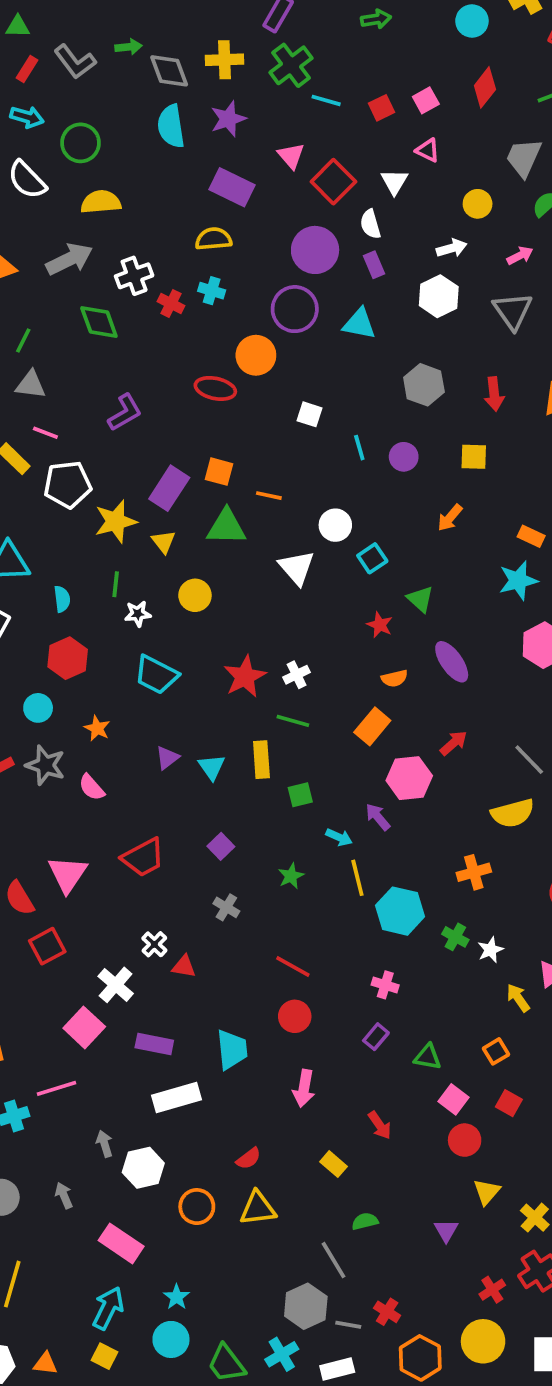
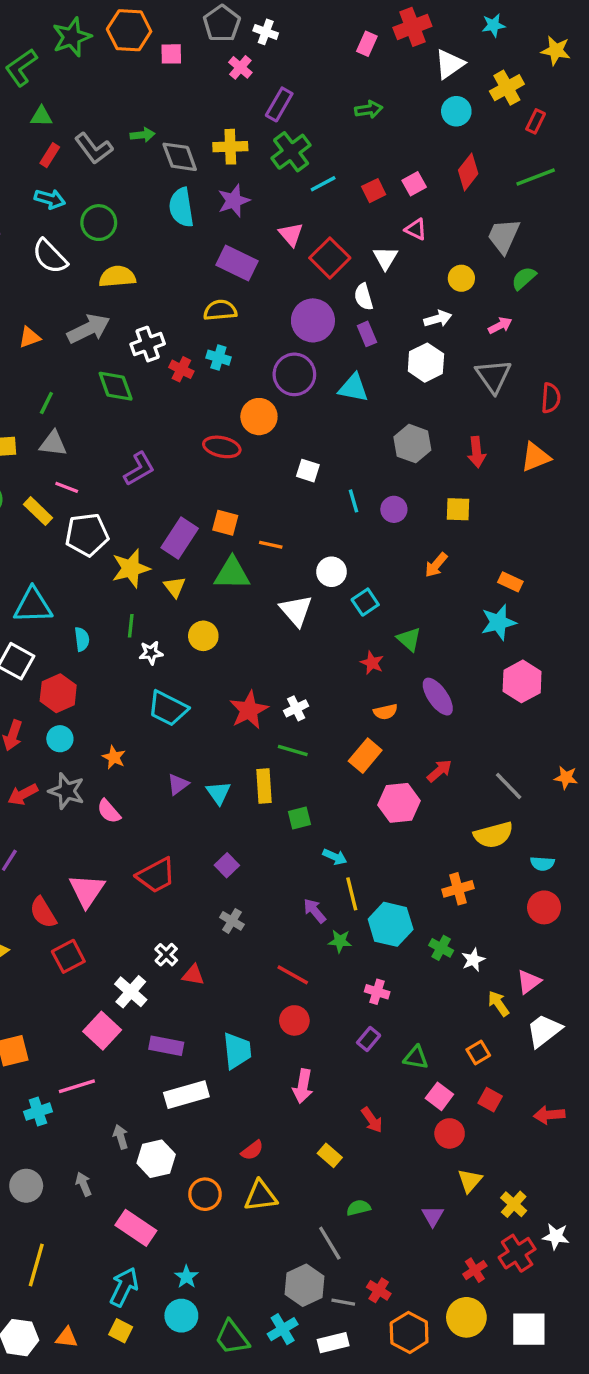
cyan line: (326, 100) -> (323, 184), turned -44
red hexagon: (68, 658) -> (58, 693), moved
purple arrow: (378, 817) -> (315, 911), moved
green star: (291, 876) -> (340, 941), moved, turned 30

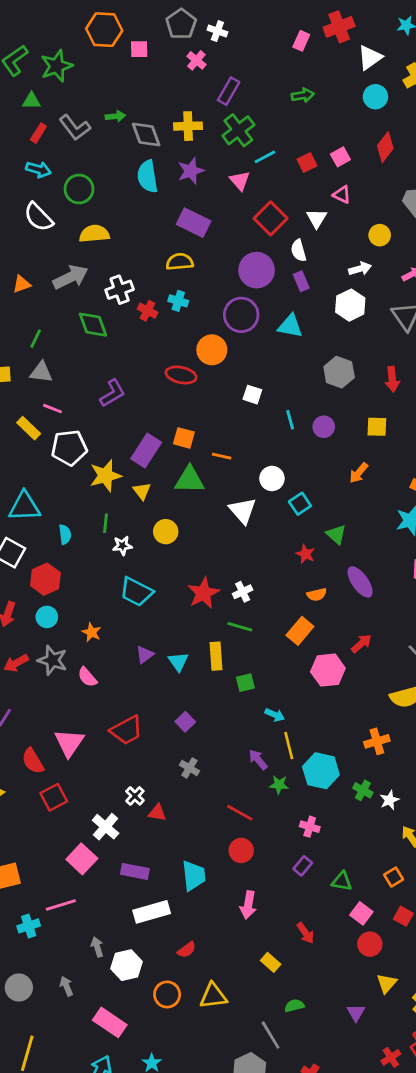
green star: (72, 37) -> (57, 66), moved
pink triangle: (291, 234) -> (240, 181), moved
red semicircle: (252, 1150) -> (187, 950), moved

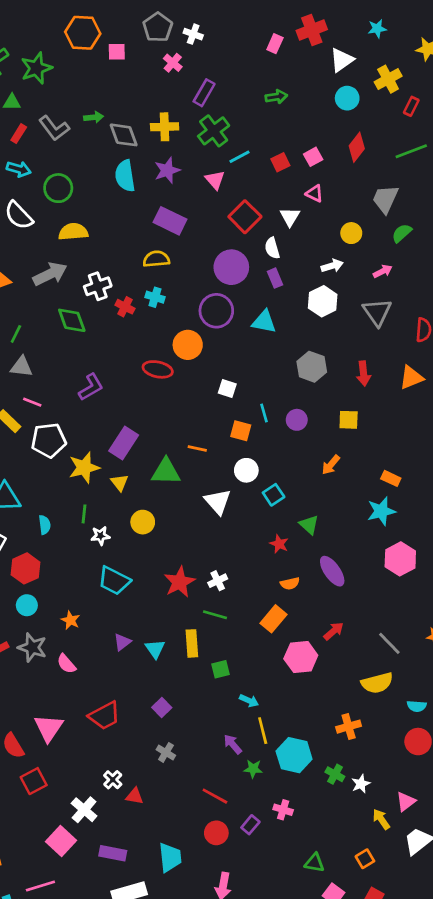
orange square: (184, 438) -> (241, 431), moved
purple rectangle: (303, 866) -> (250, 825), moved

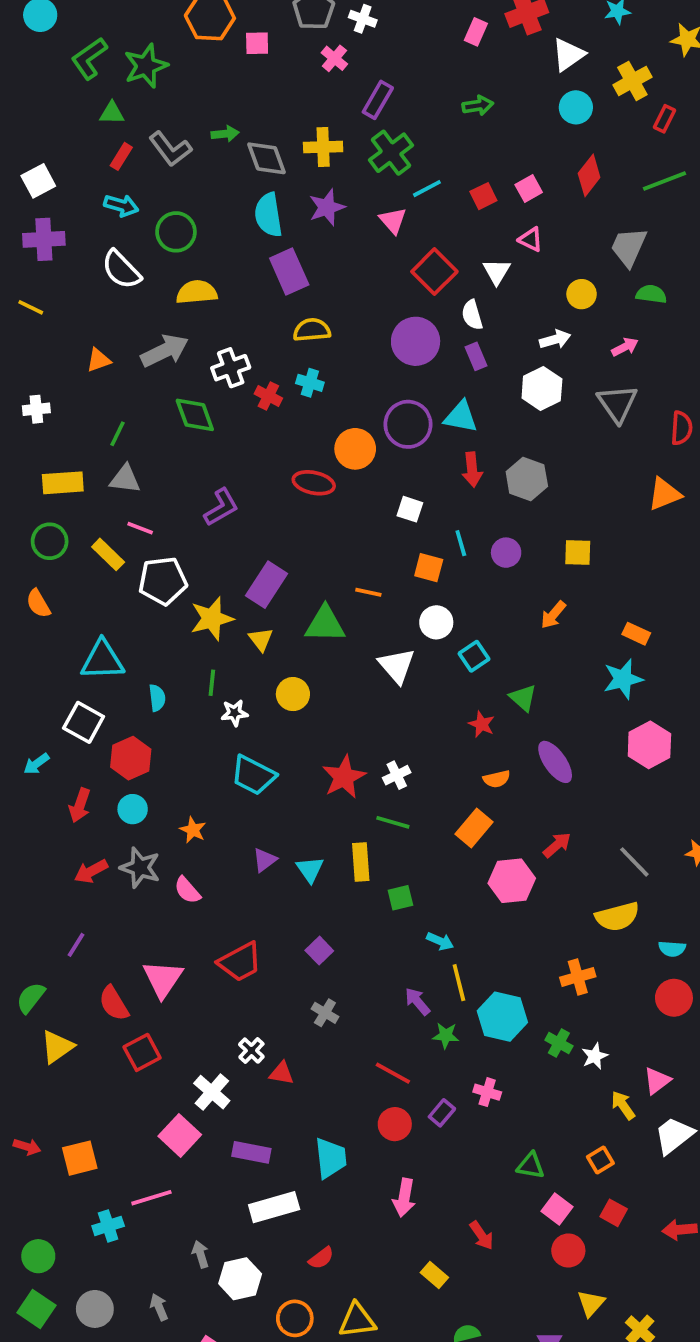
purple rectangle: (170, 221) -> (289, 272), moved, turned 40
green semicircle: (402, 233) -> (651, 294), turned 50
purple circle: (216, 311) -> (408, 424), moved
red arrow: (364, 373) -> (472, 470), moved

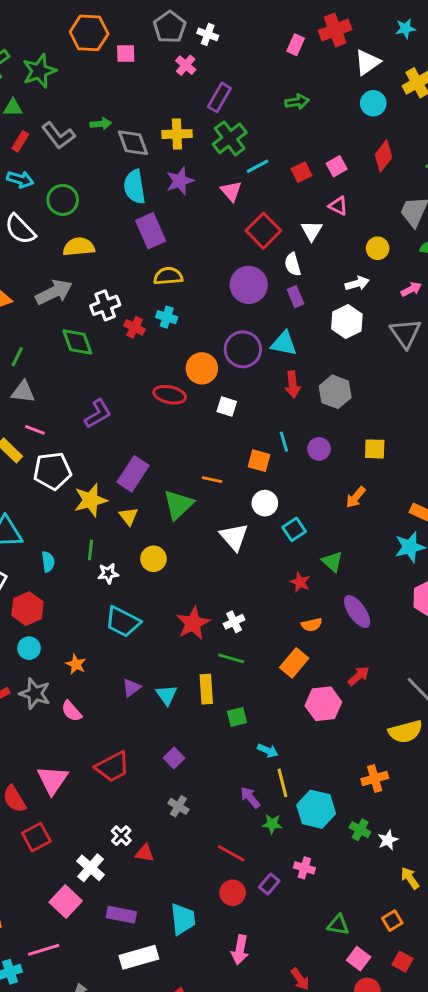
white square: (410, 509) -> (227, 406), moved
green triangle: (325, 624) -> (178, 505), turned -44

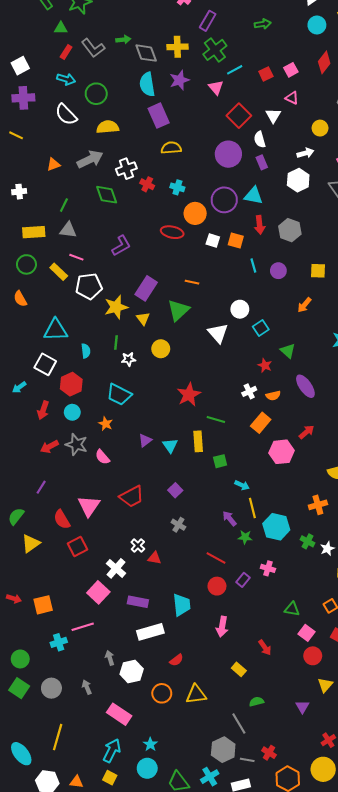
cyan cross: (167, 317) -> (177, 187), moved
orange square: (259, 461) -> (236, 240), moved
orange line: (212, 480) -> (192, 282), moved
cyan trapezoid: (123, 622) -> (119, 395), moved
white cross: (234, 622) -> (249, 391), moved

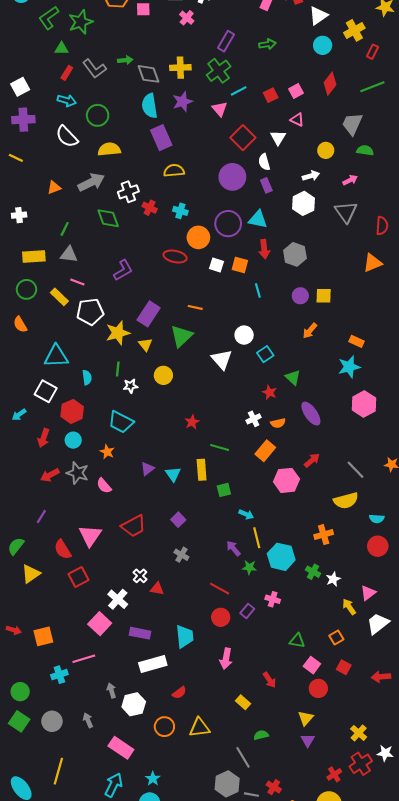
purple rectangle: (208, 21) -> (226, 41), moved
purple circle: (278, 271) -> (300, 296), moved
red star: (189, 395) -> (192, 422), size x0.6
yellow triangle: (325, 685) -> (306, 718), moved

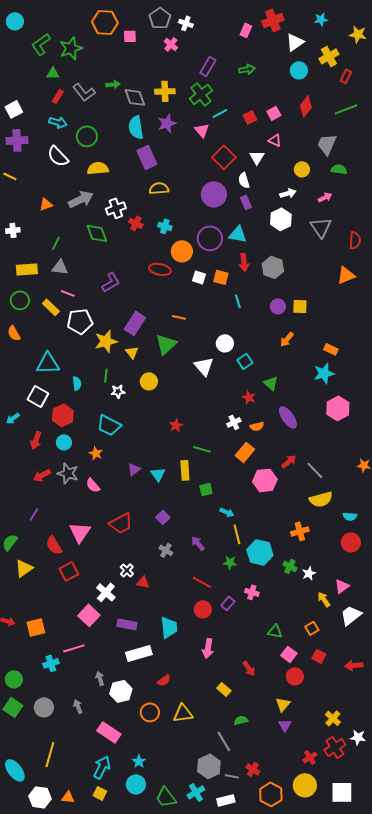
gray line: (355, 470) -> (315, 470), moved
purple arrow: (233, 548) -> (198, 543), moved

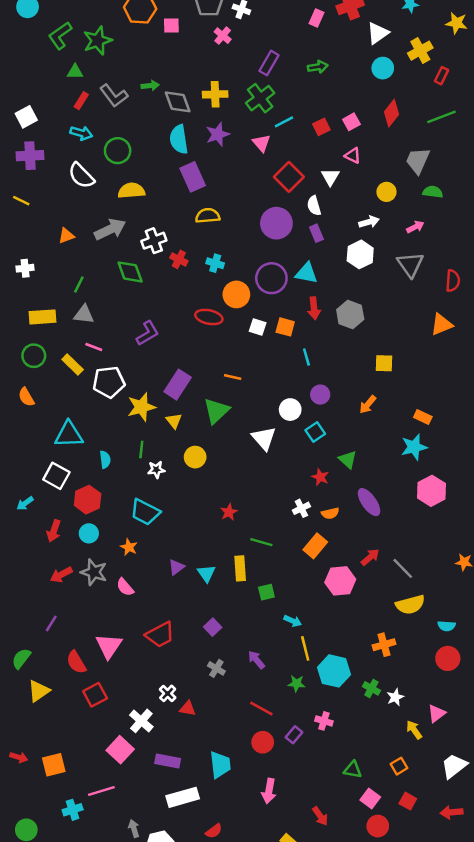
purple circle: (278, 306) -> (320, 395), moved
white trapezoid: (351, 615) -> (454, 766), moved

